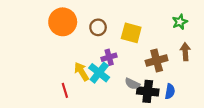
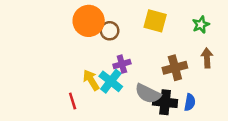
orange circle: (63, 22) -> (89, 21), moved
yellow square: (131, 33) -> (155, 21), moved
gray semicircle: (132, 84) -> (148, 94), size x1.5

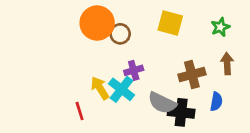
blue semicircle: (190, 102) -> (216, 102), moved

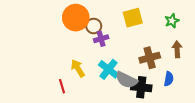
yellow square: (170, 23) -> (133, 18), turned -30
purple cross: (134, 70) -> (101, 39), moved
cyan cross: (121, 89) -> (108, 69), moved

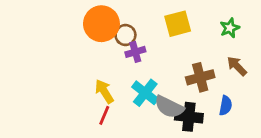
brown arrow: (177, 49) -> (237, 66), turned -42
red line: (62, 86) -> (104, 115), moved, turned 40

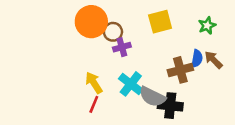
blue semicircle: (226, 105) -> (197, 59), moved

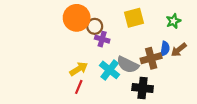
purple cross: (122, 47) -> (102, 39), turned 32
brown arrow: (213, 60) -> (179, 50), turned -84
yellow arrow: (94, 83) -> (79, 69), turned 90
gray semicircle: (152, 97) -> (128, 65), moved

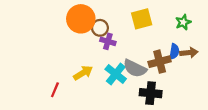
brown arrow: (179, 50) -> (189, 53), turned -147
red line: (79, 87) -> (55, 90), moved

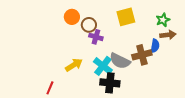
orange circle: (81, 19) -> (72, 17), size x0.6
brown arrow: (189, 53) -> (168, 35), moved
red line: (55, 90) -> (50, 88), moved
black cross: (151, 93) -> (110, 83), moved

